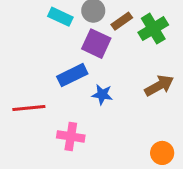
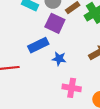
pink cross: (71, 136) -> (72, 88), moved

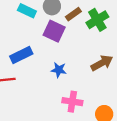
blue rectangle: (38, 45) -> (21, 55), moved

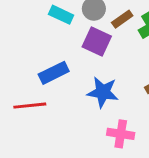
blue star: (59, 70) -> (103, 92), size x1.5

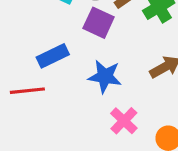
pink cross: (121, 134) -> (124, 121), turned 35

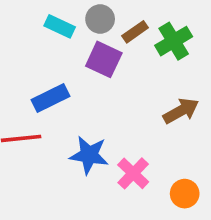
blue star: (105, 76) -> (89, 155), moved

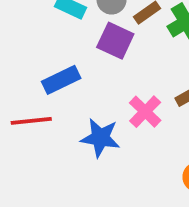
pink cross: (133, 173) -> (145, 112), moved

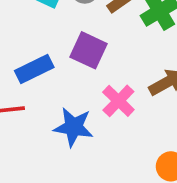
purple square: (115, 41) -> (88, 50), moved

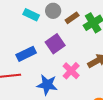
purple square: (88, 50) -> (55, 44), turned 30

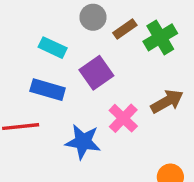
cyan rectangle: (31, 15) -> (53, 48), moved
blue rectangle: (26, 54) -> (48, 90), turned 42

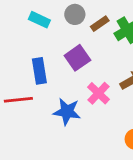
cyan rectangle: (53, 48) -> (39, 20), moved
blue rectangle: (48, 90) -> (39, 71), turned 65

